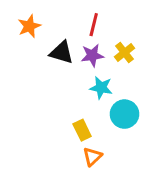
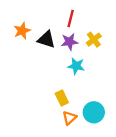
orange star: (29, 26) -> (22, 31), moved
cyan circle: (125, 114) -> (94, 112), moved

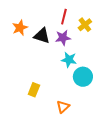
yellow cross: (94, 40) -> (85, 25), moved
yellow rectangle: (62, 98) -> (34, 90), moved, turned 48
cyan circle: (94, 112) -> (83, 77), moved

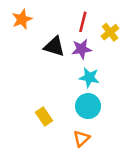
orange star: (20, 28) -> (22, 19), moved
cyan circle: (83, 77) -> (88, 106), moved
yellow rectangle: (34, 90) -> (44, 116), turned -56

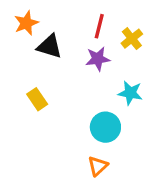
black triangle: (54, 46) -> (50, 46), moved
cyan star: (89, 78) -> (130, 93), moved
yellow rectangle: (44, 116) -> (37, 99), moved

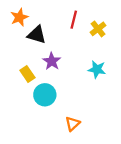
purple star: (98, 59) -> (52, 61), moved, turned -30
cyan circle: (105, 127) -> (45, 95), moved

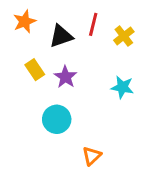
black triangle: (37, 35) -> (61, 36), moved, turned -36
yellow rectangle: (27, 74) -> (35, 70), moved

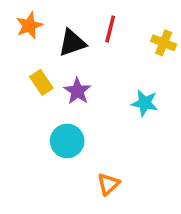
yellow cross: (124, 36) -> (164, 43), moved, turned -30

